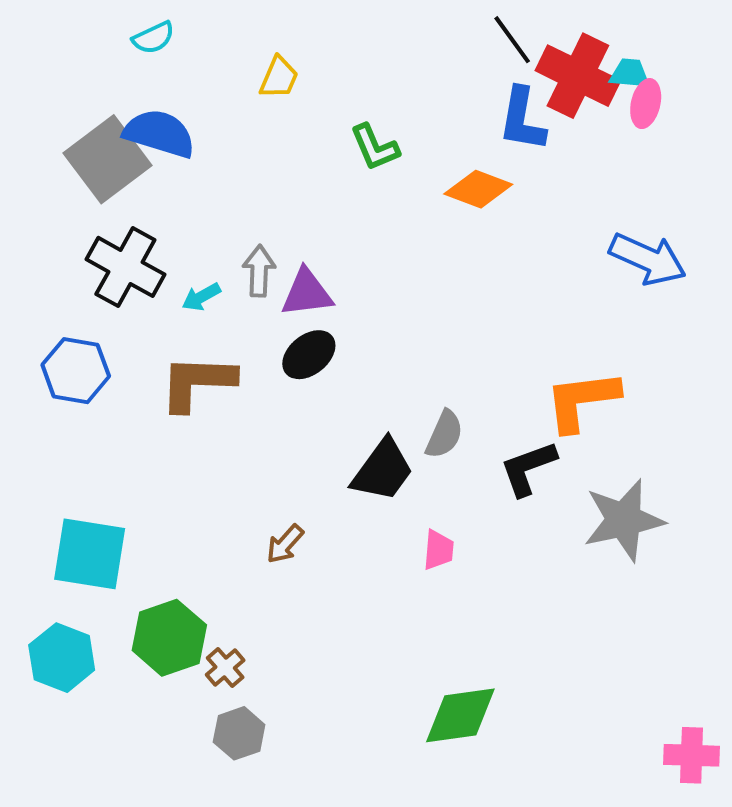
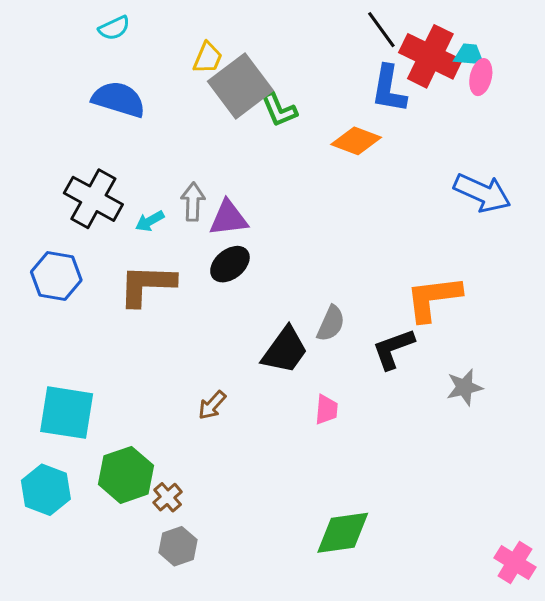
gray square: (108, 159) -> (240, 86), moved
gray star: (624, 520) -> (464, 387), size x0.6
pink cross: (692, 755) -> (515, 562), turned 30

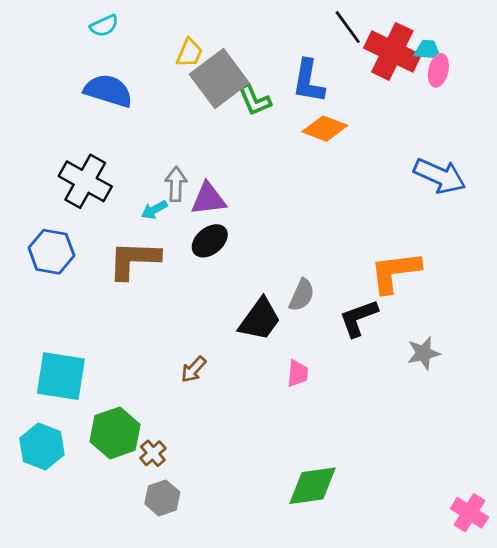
blue L-shape: (389, 89) -> (308, 81), moved
cyan arrow: (150, 221) -> (154, 210), moved

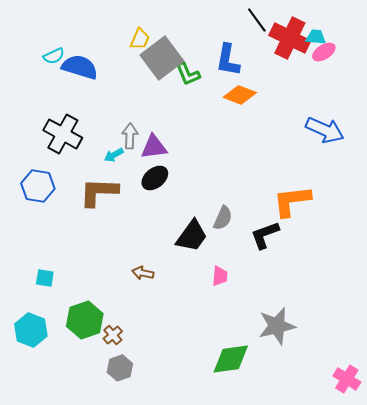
cyan semicircle: (104, 26) -> (54, 56), moved
pink ellipse: (438, 70) -> (324, 52), turned 45
gray star: (423, 353) -> (277, 326), moved, size x1.5
brown arrow: (193, 369) -> (143, 273), turned 60
cyan square: (61, 376) -> (45, 278), size x0.5

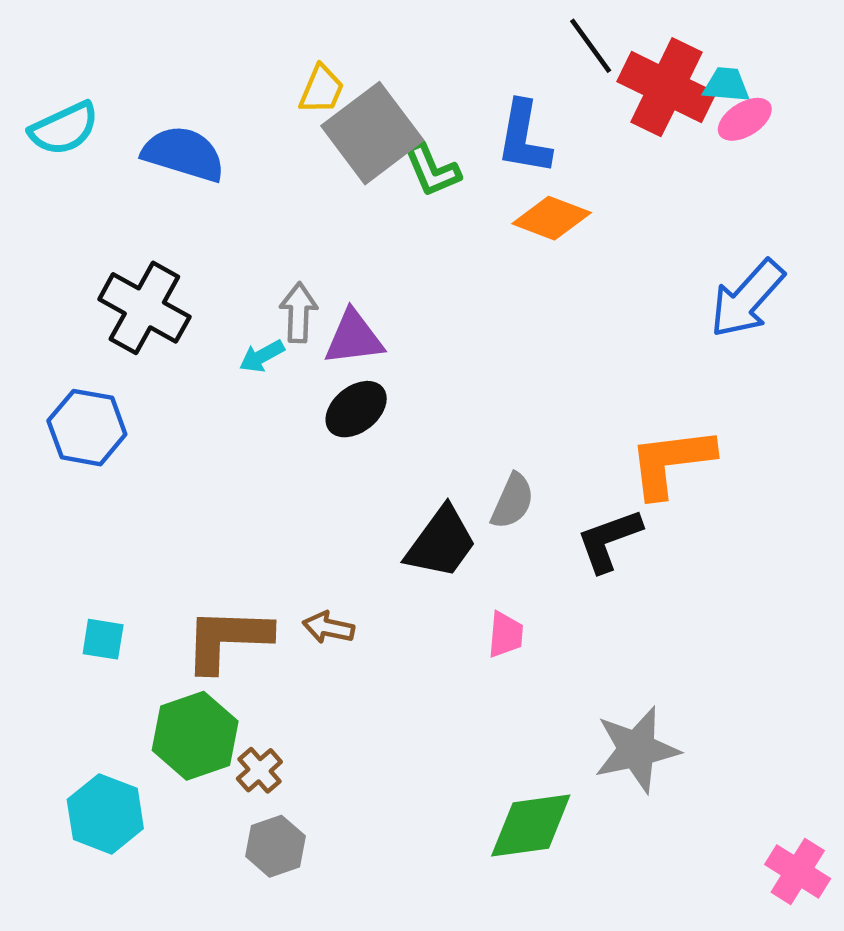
cyan semicircle: (54, 56) -> (64, 129), moved, size x1.4
blue arrow: (325, 130) -> (747, 299), turned 108
brown L-shape: (99, 192) -> (227, 639), moved
cyan hexagon: (31, 330) -> (105, 814), moved

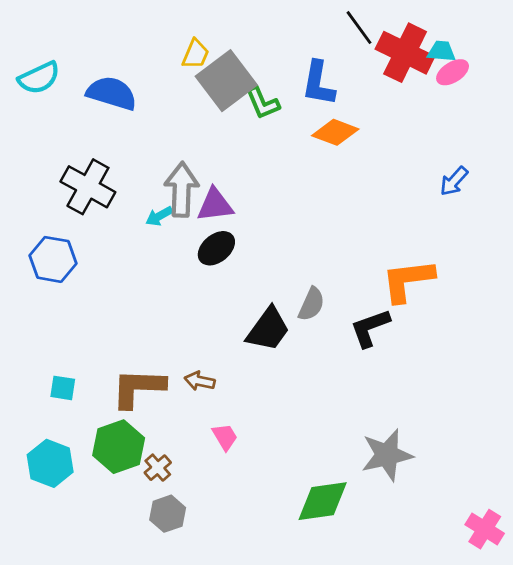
blue arrow: (747, 299) -> (454, 181), size x0.6
gray arrow: (299, 313) -> (182, 190), size x1.5
pink trapezoid: (506, 635) -> (225, 437), moved, turned -36
cyan hexagon: (105, 814) -> (50, 463), moved

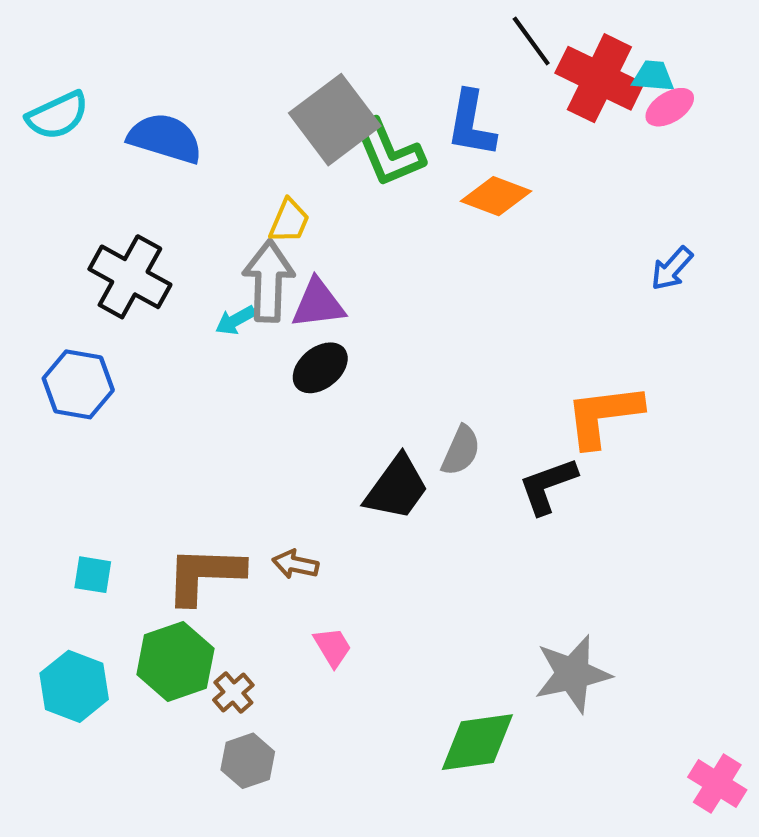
yellow trapezoid: (195, 54) -> (289, 221), moved
green L-shape: (263, 103) -> (388, 153), size x1.4

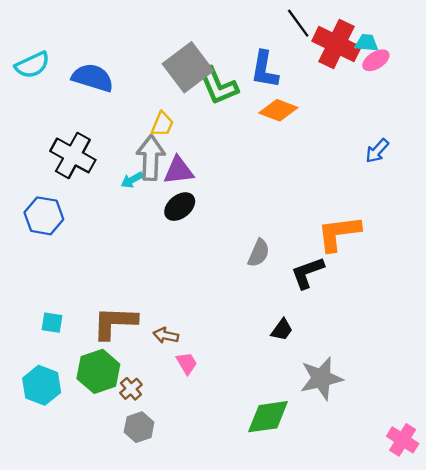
black trapezoid: (397, 488) -> (282, 330), moved, size x0.6
brown arrow: (295, 564) -> (166, 335), moved

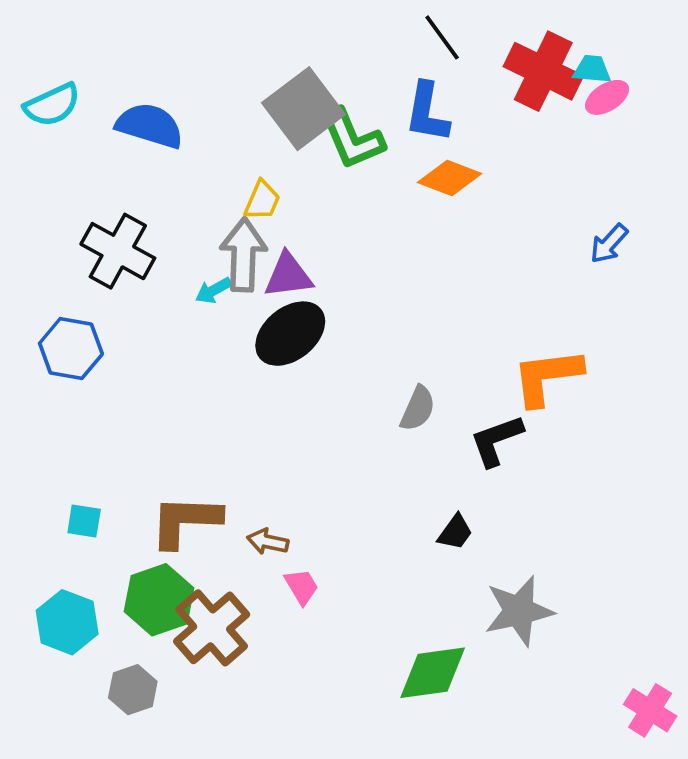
black line: (298, 23) -> (442, 37), moved
black ellipse: (180, 207) -> (290, 334), size x1.4
brown cross: (131, 389) -> (212, 628), size x2.0
gray hexagon: (139, 427) -> (133, 690), moved

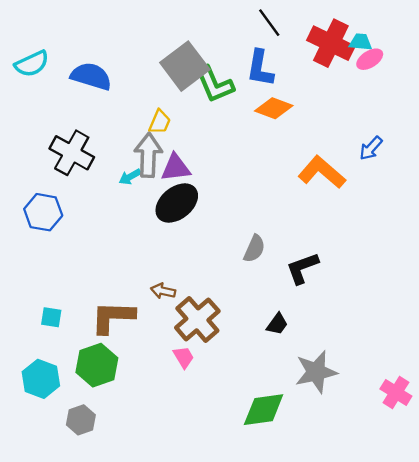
orange L-shape: (547, 377) -> (322, 172), moved, turned 48
brown arrow: (268, 542) -> (163, 291), moved
brown cross: (212, 628) -> (197, 319), moved
pink cross: (650, 710) -> (396, 393), moved

